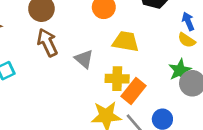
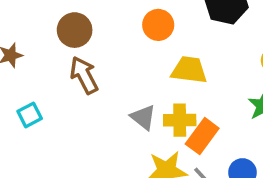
gray triangle: (84, 59) -> (143, 117), moved

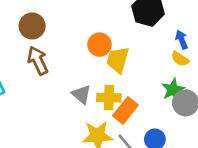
orange circle: (158, 25) -> (100, 45), moved
yellow trapezoid: (189, 70) -> (118, 60), turned -84

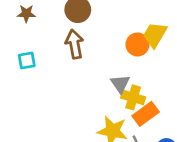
yellow trapezoid: (118, 60) -> (155, 35), moved
gray triangle: (81, 94) -> (120, 84), moved

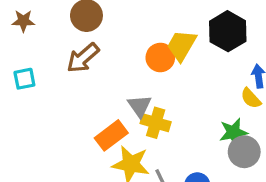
brown arrow: (75, 44) -> (83, 58), turned -120
orange rectangle: (146, 114) -> (111, 135), moved

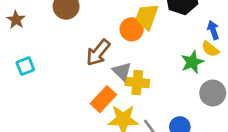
brown star: (23, 21) -> (16, 20), turned -30
brown arrow: (83, 58) -> (98, 53), moved
green star: (233, 132) -> (192, 62), moved

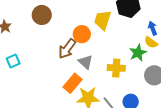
orange circle: (132, 29) -> (82, 34), moved
yellow cross: (137, 83) -> (116, 68), moved

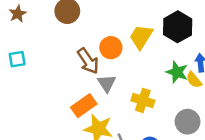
brown arrow: (67, 49) -> (88, 61), turned -85
green star: (138, 53) -> (177, 72), moved, turned 30

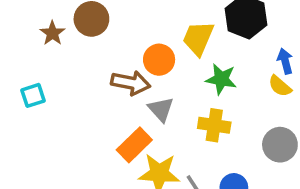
brown star: (18, 14) -> (52, 33), moved
brown arrow: (88, 61) -> (131, 83), turned -36
green star: (177, 72) -> (221, 79), moved

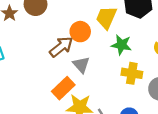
brown arrow: (131, 83) -> (61, 47), turned -50
yellow cross: (214, 125) -> (132, 73), moved

